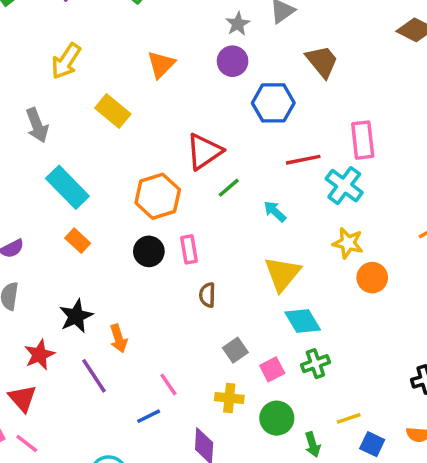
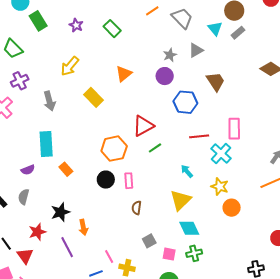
cyan rectangle: (67, 187) -> (46, 144), moved, turned 35
cyan arrow: (275, 211) -> (187, 171), moved
pink square: (272, 369) -> (169, 254), turned 32
yellow cross: (229, 398) -> (127, 268), moved

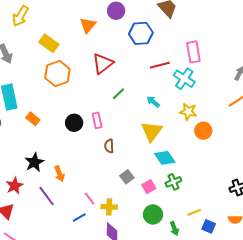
orange triangle: (124, 74) -> (88, 25), moved
green line: (155, 148) -> (118, 94), moved
orange hexagon: (114, 149) -> (57, 73), moved
pink square: (169, 254) -> (149, 187), turned -32

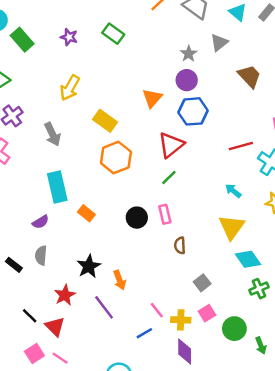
blue hexagon: (141, 33) -> (193, 111), moved
green line: (118, 94) -> (169, 178), moved
pink square: (149, 187) -> (207, 313), moved

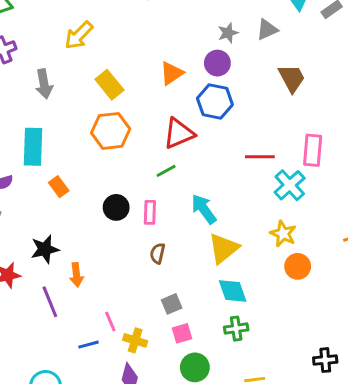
cyan arrow: (233, 191) -> (204, 209), moved, size x1.5
pink square: (207, 313) -> (182, 333), moved

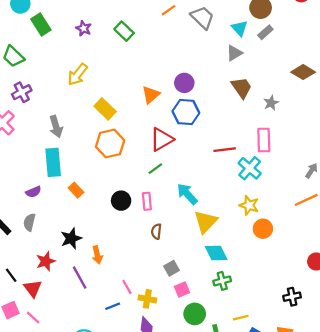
gray triangle: (267, 29) -> (234, 53), moved
gray star: (228, 33) -> (271, 103), moved
gray arrow: (44, 84) -> (56, 126), moved

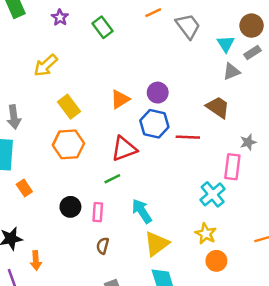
gray triangle: (234, 53) -> (231, 71), moved
brown trapezoid: (242, 88) -> (218, 107), turned -30
gray star: (271, 103) -> (248, 142), moved
red line: (225, 150) -> (188, 137), moved

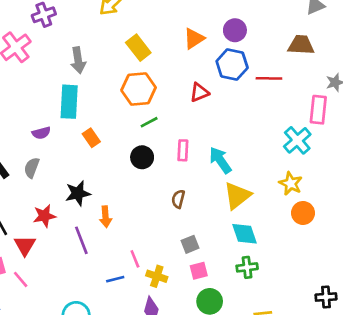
brown trapezoid: (218, 107) -> (301, 45), turned -30
red triangle: (124, 149) -> (199, 92), size x0.7
green line: (112, 179) -> (149, 122), moved
pink rectangle: (98, 212) -> (183, 150), moved

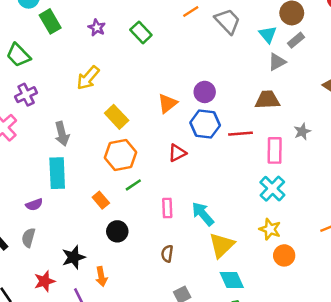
pink rectangle: (318, 110) -> (275, 150), moved
orange rectangle: (91, 138) -> (101, 200), moved
black circle: (142, 157) -> (117, 231), moved

